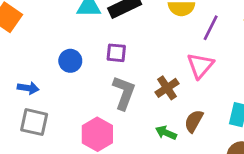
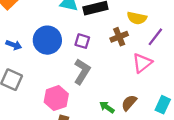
blue circle: (70, 61) -> (47, 40), size x1.6
blue arrow: (28, 88) -> (14, 45), moved
brown cross: (167, 88) -> (119, 37), moved

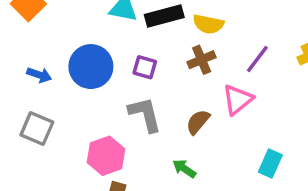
yellow semicircle: (137, 18) -> (208, 24), moved
gray L-shape: (82, 72) -> (145, 114), turned -45
brown semicircle: (129, 103) -> (198, 122), moved

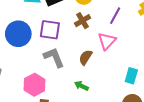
purple square: (145, 67) -> (50, 30), size x1.5

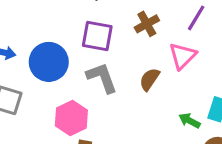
blue circle: (18, 34) -> (49, 62), moved
green arrow: (81, 86) -> (190, 121), moved

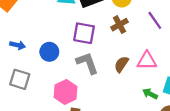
purple line: (196, 18) -> (155, 20), turned -66
pink triangle: (183, 56) -> (147, 61), moved, turned 45
blue circle: (49, 62) -> (49, 52), size x0.7

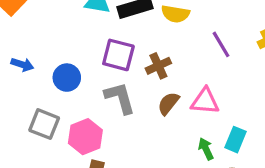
brown cross: (119, 25) -> (158, 66), moved
gray square: (20, 79) -> (44, 124), moved
green arrow: (150, 94) -> (206, 149), turned 32

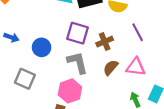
purple line: (221, 44) -> (138, 32), moved
pink hexagon: (85, 137) -> (70, 91), moved

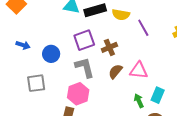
purple line: (138, 32) -> (143, 28), moved
purple square: (78, 33) -> (84, 40), turned -35
gray square: (25, 79) -> (36, 83), turned -30

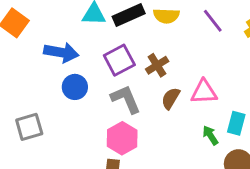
purple line: (143, 28) -> (213, 21), moved
blue arrow: (23, 45) -> (61, 52), moved, size x1.6
gray square: (36, 83) -> (29, 127), moved

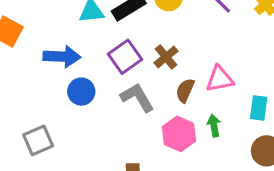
green arrow: (210, 135) -> (214, 126), moved, turned 30
pink hexagon: (122, 138) -> (179, 134), moved

